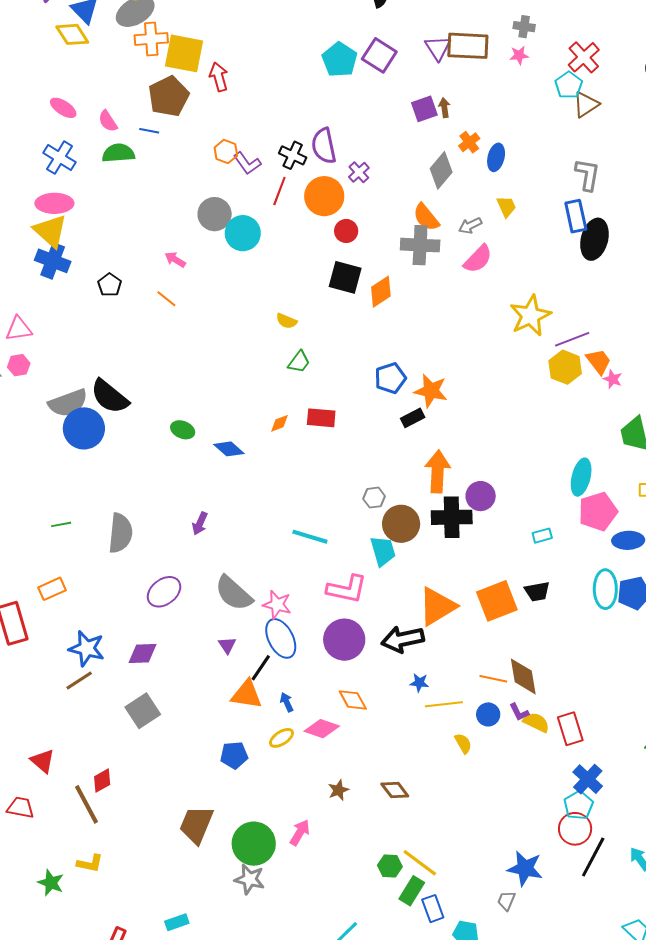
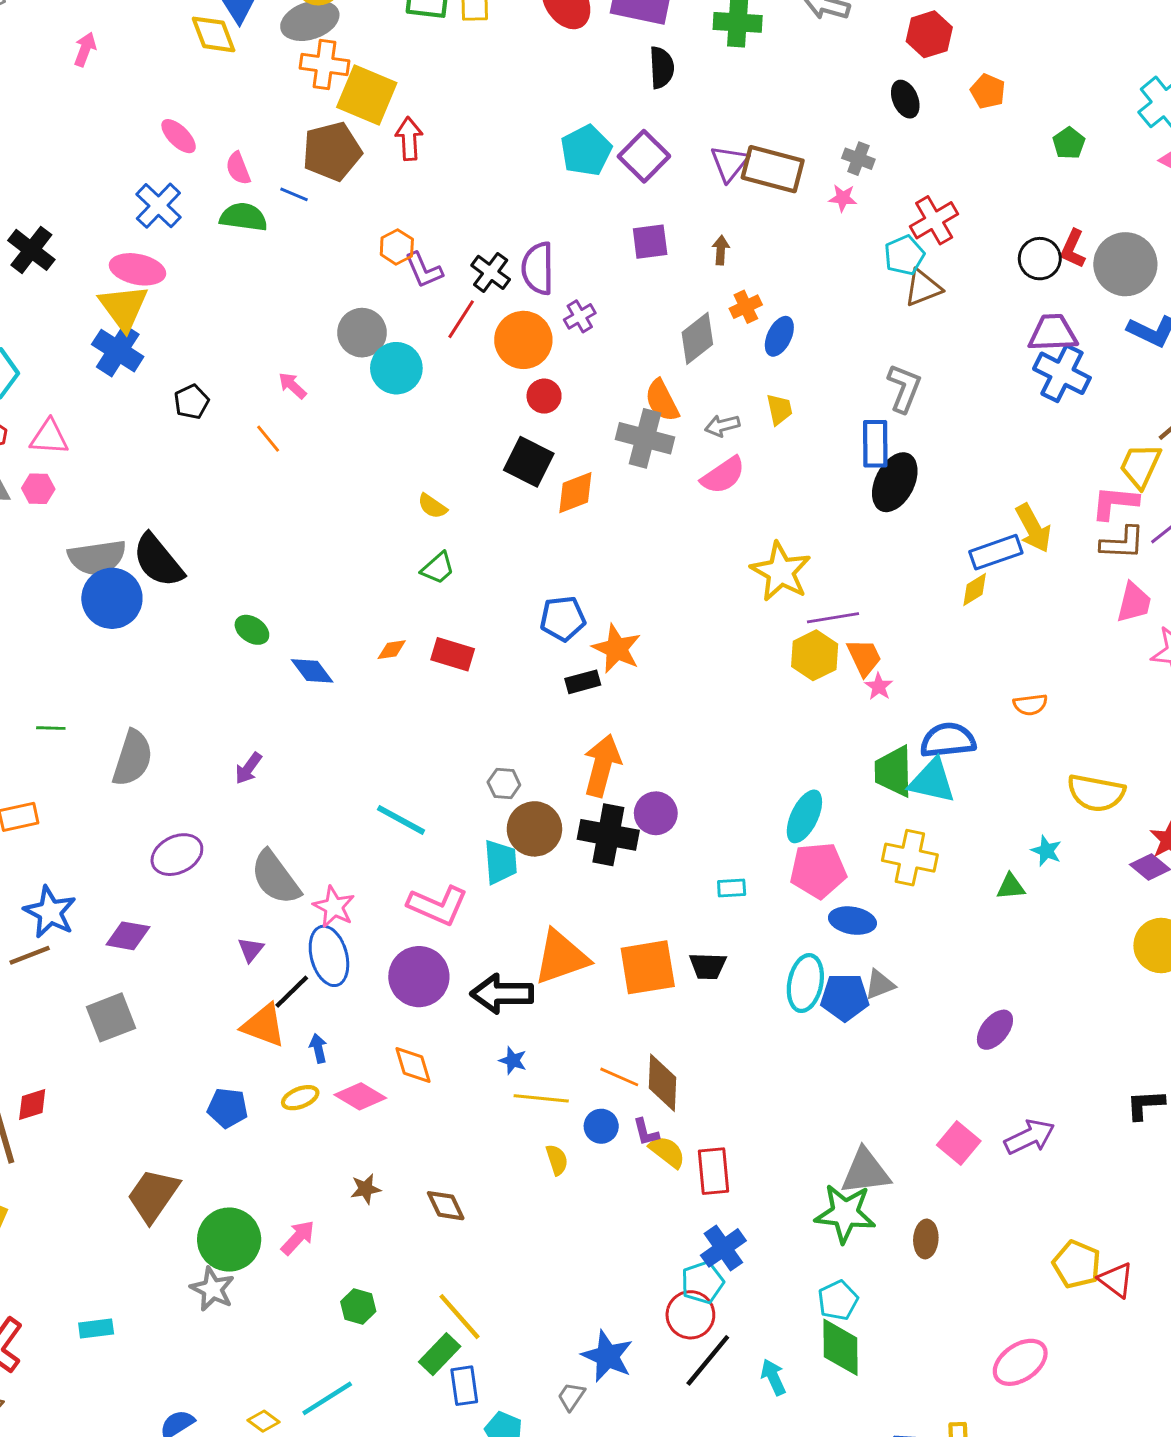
purple square: (424, 109) -> (650, 242), moved
yellow star: (530, 316) -> (781, 572), turned -30
green hexagon: (390, 866) -> (358, 1306), moved

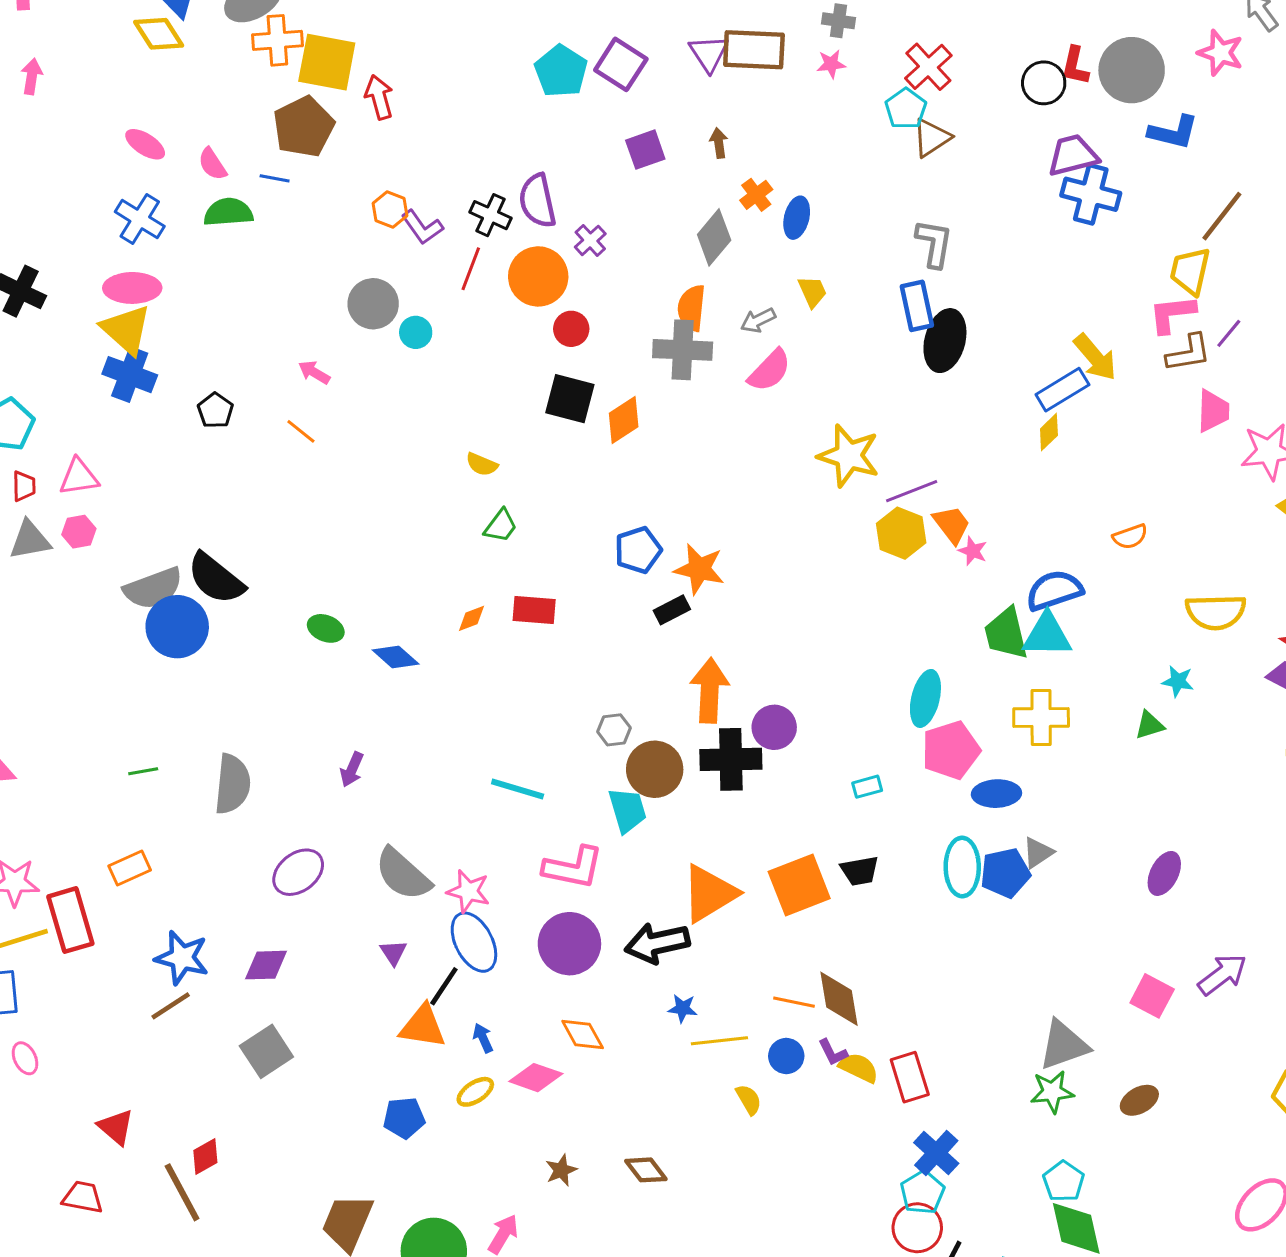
cyan circle: (396, 368) -> (416, 332), size x0.6
orange semicircle: (662, 401) -> (692, 308), turned 45
green star: (845, 1213) -> (1052, 1092), size x0.7
brown ellipse: (926, 1239) -> (1139, 1100), turned 69

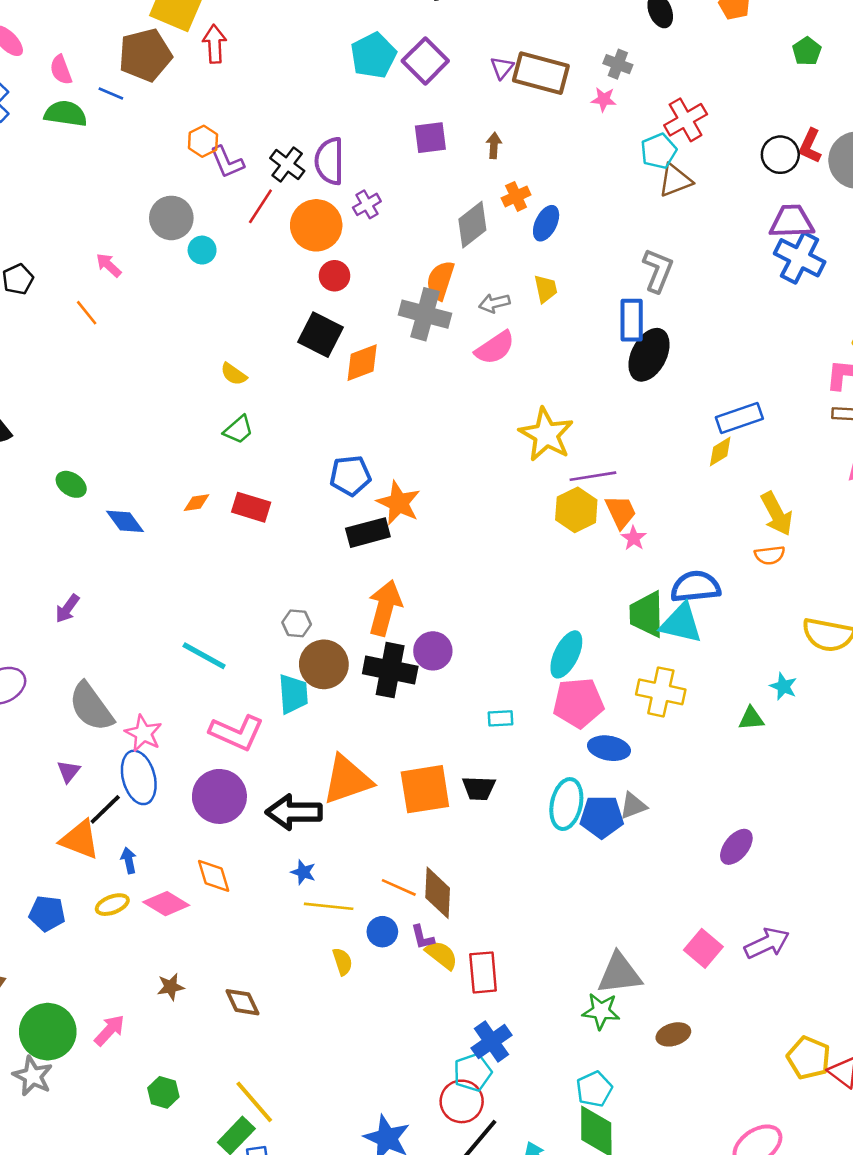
purple triangle: (709, 53) -> (502, 68), size x0.7
yellow arrow: (1095, 357) -> (777, 514), moved
black rectangle: (672, 610) -> (368, 533), size x1.4

